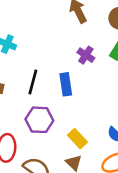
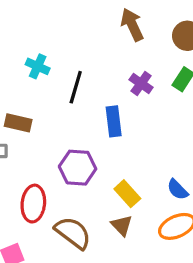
black line: (33, 82) -> (76, 87), moved

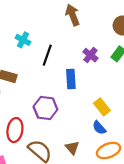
brown arrow: (132, 25) -> (72, 15), moved
blue semicircle: (178, 190) -> (99, 128), moved
yellow rectangle: (127, 194) -> (102, 107), moved

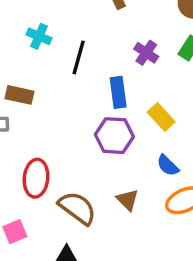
yellow rectangle: (102, 107) -> (161, 117), moved
purple hexagon: (45, 108) -> (114, 136), moved

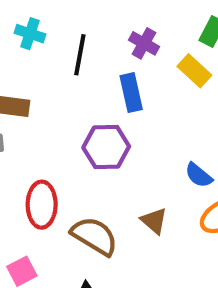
purple cross: (146, 53) -> (144, 43), moved
yellow rectangle: (161, 117) -> (194, 71), moved
purple hexagon: (114, 136) -> (106, 147), moved

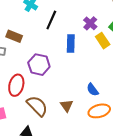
purple cross: (144, 43) -> (90, 23), moved
purple hexagon: (106, 147) -> (39, 65), moved

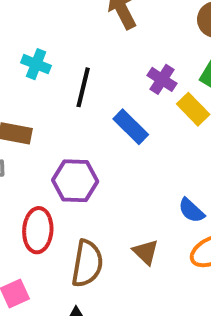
blue rectangle: (71, 43) -> (131, 127), turned -36
brown semicircle: (37, 106) -> (87, 264), turned 65

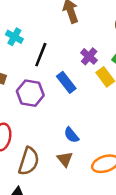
purple hexagon: (75, 181) -> (30, 93), moved
blue semicircle: (191, 210) -> (71, 135), moved

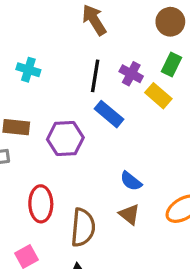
black line: (41, 55) -> (95, 76), moved

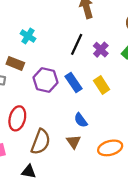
cyan cross: (28, 70) -> (28, 36), moved
yellow rectangle: (158, 96) -> (102, 85), moved
blue rectangle: (109, 114) -> (74, 83), moved

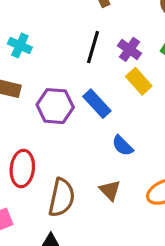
yellow rectangle: (102, 85) -> (139, 81), moved
blue semicircle: (81, 120) -> (122, 146), moved

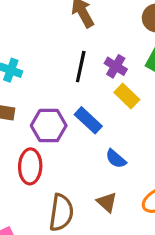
red ellipse: (22, 169) -> (30, 166), moved

